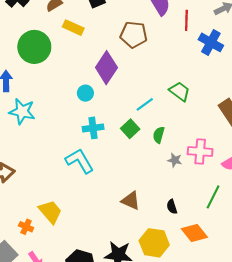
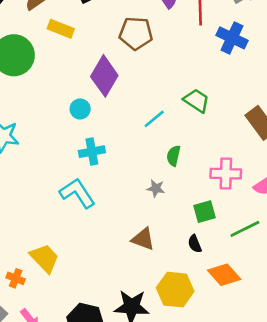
green square: (130, 129) -> (205, 212), moved, turned 30
gray star: (175, 160) -> (156, 188), moved
green line: (213, 197) -> (245, 229), turned 40

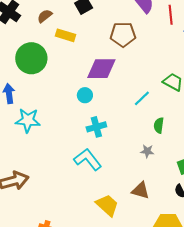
purple diamond: (104, 76) -> (101, 69), turned 64
yellow trapezoid: (45, 258) -> (107, 205), moved

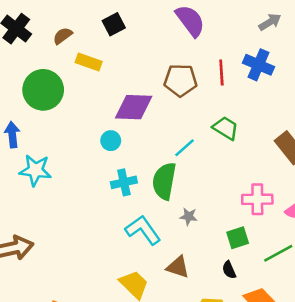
red line: (171, 15) -> (221, 72), moved
brown pentagon: (123, 34) -> (180, 80), moved
green semicircle: (159, 125) -> (164, 181), moved, size x1.8
cyan L-shape: (88, 159) -> (143, 230), moved

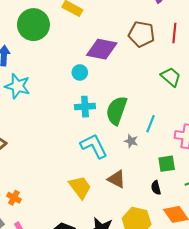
cyan line: (184, 148) -> (151, 124), moved, turned -36

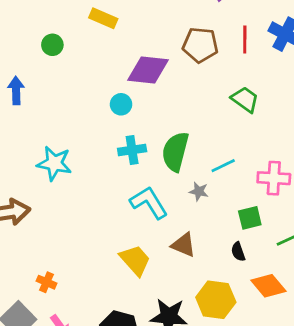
green circle: (33, 25) -> (52, 45), size x0.5
cyan star: (17, 86) -> (54, 163), moved
cyan line: (151, 124) -> (223, 166), turned 48

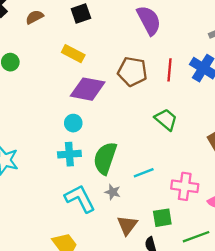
yellow rectangle: (103, 18) -> (73, 54), moved
cyan circle: (121, 104) -> (73, 123), moved
gray star: (199, 191) -> (113, 192), moved
brown triangle: (184, 245) -> (127, 225), moved, turned 40

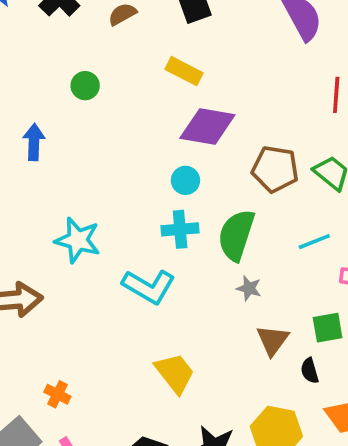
brown pentagon: (132, 72) -> (275, 169), moved
cyan line: (144, 173) -> (314, 242), moved
cyan L-shape: (80, 199) -> (149, 286), moved, turned 148

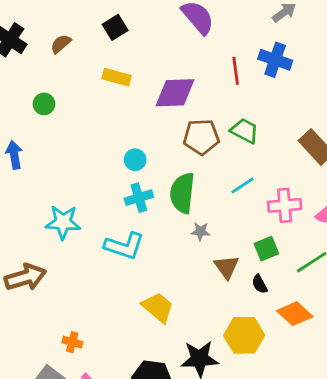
purple diamond: (207, 127) -> (175, 93), moved

